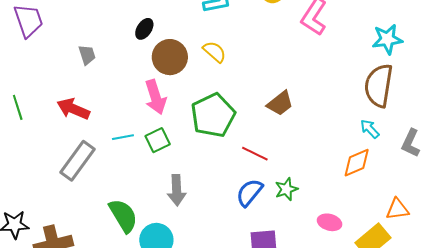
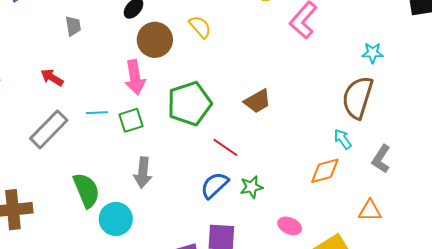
cyan star: (387, 39) -> (373, 53), size x0.7
yellow semicircle: (215, 52) -> (200, 27), moved
red arrow: (73, 109) -> (52, 77), size x0.7
orange triangle: (397, 209) -> (370, 211), moved

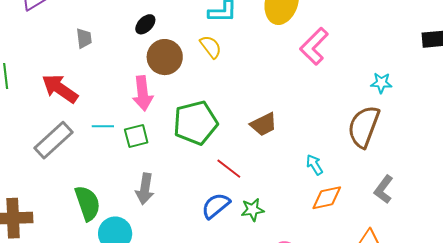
red arrow: (52, 77) -> (60, 89), size x1.6
cyan arrow: (343, 139) -> (314, 165), moved

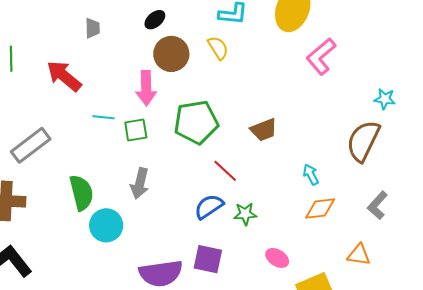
gray rectangle: (54, 140) -> (31, 145), moved

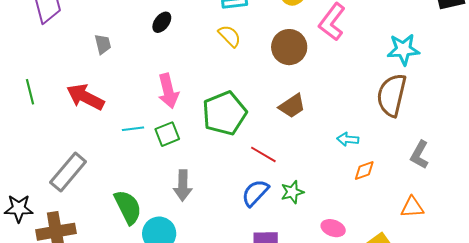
brown circle: (171, 54) -> (289, 47), moved
cyan star: (385, 99) -> (403, 49), size x1.5
cyan arrow: (311, 174) -> (348, 139), turned -45
orange diamond: (320, 209) -> (364, 171), size x0.7

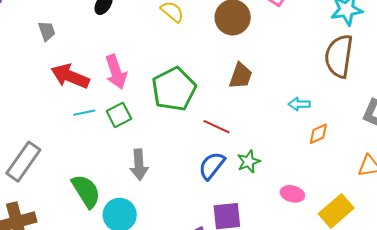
red arrow: (85, 97) -> (70, 76), moved
brown trapezoid: (292, 106) -> (241, 76), turned -32

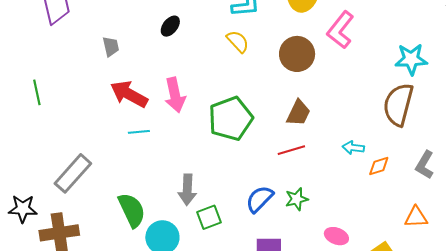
green square: (119, 115) -> (209, 217), moved
red line: (216, 127) -> (291, 150), moved, turned -48
orange diamond: (318, 134) -> (379, 166), moved

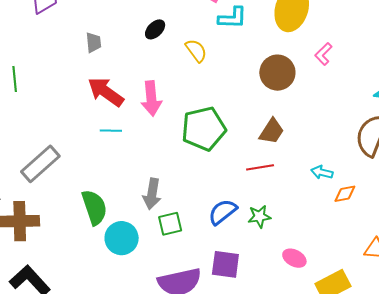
pink L-shape: (340, 30) -> (323, 54), size x0.6
yellow semicircle: (238, 41) -> (196, 51), moved

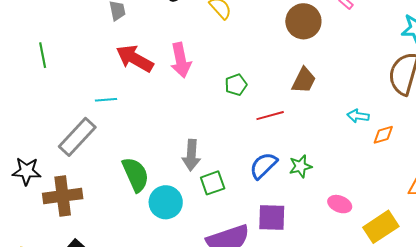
green pentagon: (204, 129) -> (236, 85), size x0.5
cyan line: (111, 131) -> (106, 100), moved
red line: (260, 167) -> (270, 116), moved

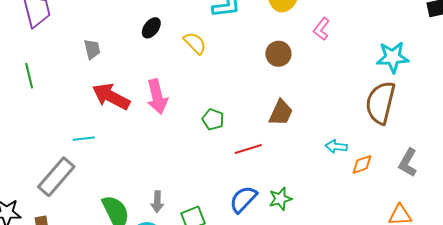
brown circle: (303, 21) -> (278, 54), size x0.7
green line: (43, 55) -> (29, 76), moved
green pentagon: (236, 85) -> (213, 119), turned -30
gray arrow: (191, 155) -> (157, 202), moved, size x0.7

